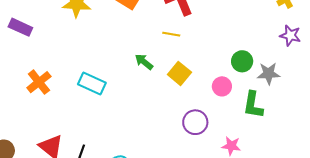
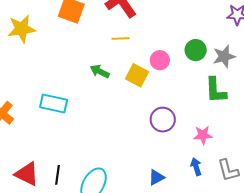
pink circle: (222, 86) -> (160, 60), moved

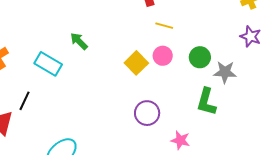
yellow line: (121, 38) -> (164, 26), moved
green arrow: (100, 71) -> (79, 41), moved
black line: (57, 175) -> (25, 101), moved

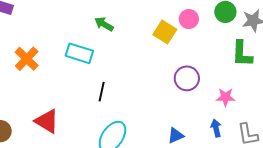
black line: (25, 101) -> (102, 92), moved

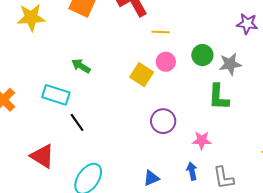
black line: (102, 92) -> (77, 122), moved, turned -48
red triangle: (47, 121) -> (42, 156), moved

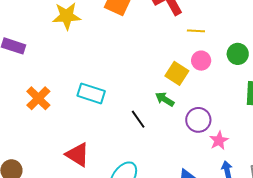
green arrow: (81, 66) -> (165, 99), moved
black line: (77, 122) -> (138, 119), moved
pink star: (202, 140) -> (219, 140), moved, turned -30

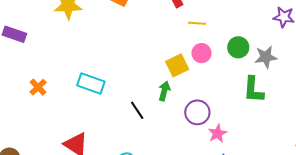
yellow square: (177, 73) -> (177, 65), turned 30
orange cross: (38, 98) -> (38, 87), size x0.7
green arrow: (165, 99) -> (164, 91), turned 72

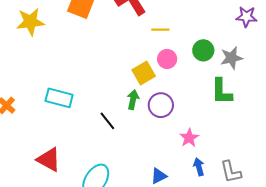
purple circle: (197, 112) -> (161, 105), moved

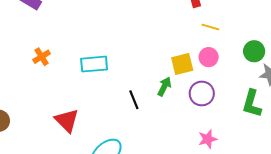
green circle: (203, 50) -> (254, 51), moved
cyan rectangle: (59, 98) -> (94, 64), turned -36
purple circle: (161, 105) -> (202, 93), moved

